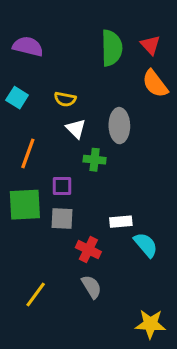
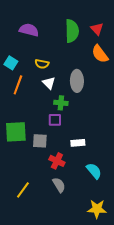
purple semicircle: (28, 46) -> (29, 30), moved
orange line: (28, 153) -> (18, 85), moved
purple square: (62, 186) -> (55, 120), moved
cyan semicircle: (146, 245) -> (94, 171), moved

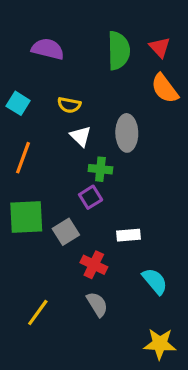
orange line: (18, 85) -> (23, 158), moved
purple square: (55, 120) -> (91, 197), turned -32
gray square: (40, 141) -> (66, 232), turned -35

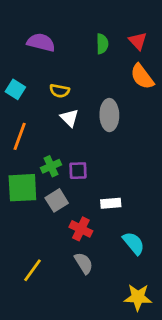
green semicircle: (119, 51) -> (102, 44), size x0.6
green cross: (100, 169) -> (51, 166), moved, turned -30
purple square: (91, 197) -> (78, 171), turned 30

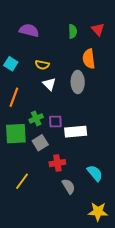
orange semicircle: (142, 77) -> (89, 59), moved, turned 30
white rectangle: (111, 203) -> (76, 132), moved, size x1.5
red cross: (81, 229) -> (57, 163), turned -35
gray semicircle: (84, 263) -> (69, 186), moved
yellow line: (32, 270) -> (22, 181), moved

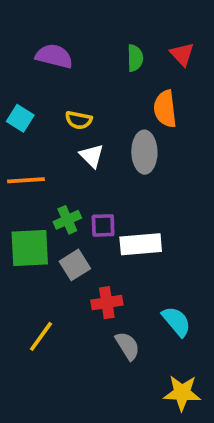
orange line: (14, 97) -> (26, 180), turned 66

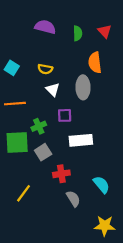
purple semicircle: (54, 56) -> (45, 27), moved
purple square: (103, 225) -> (65, 115), moved

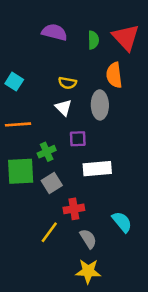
red triangle: (105, 31) -> (126, 37), size x1.6
yellow semicircle: (45, 69) -> (67, 83), moved
yellow line: (24, 193) -> (49, 232), moved
yellow star: (105, 226) -> (88, 271), moved

